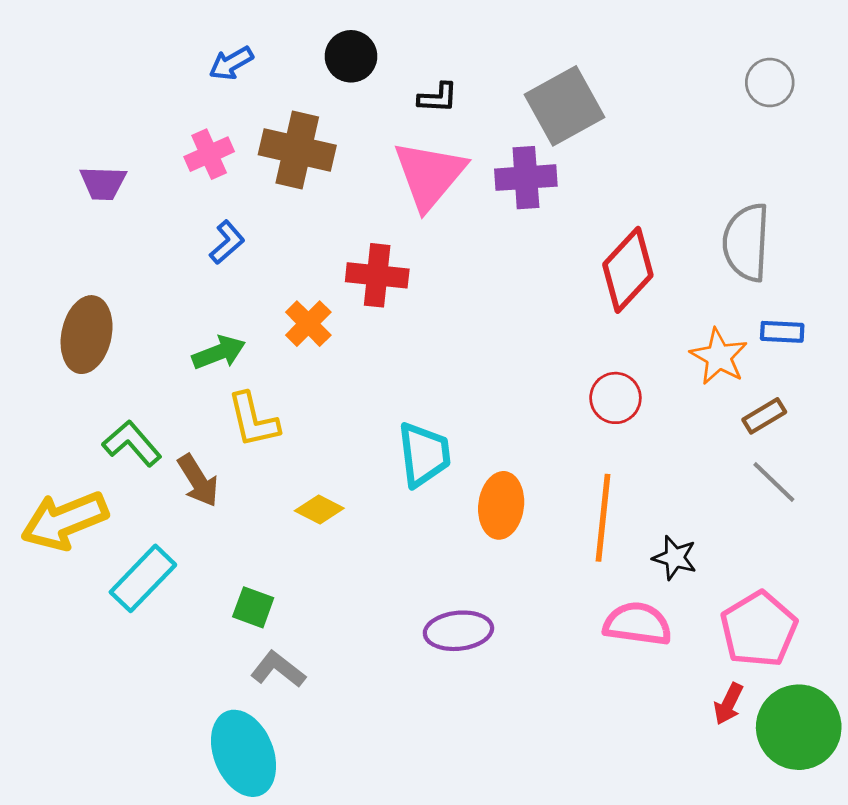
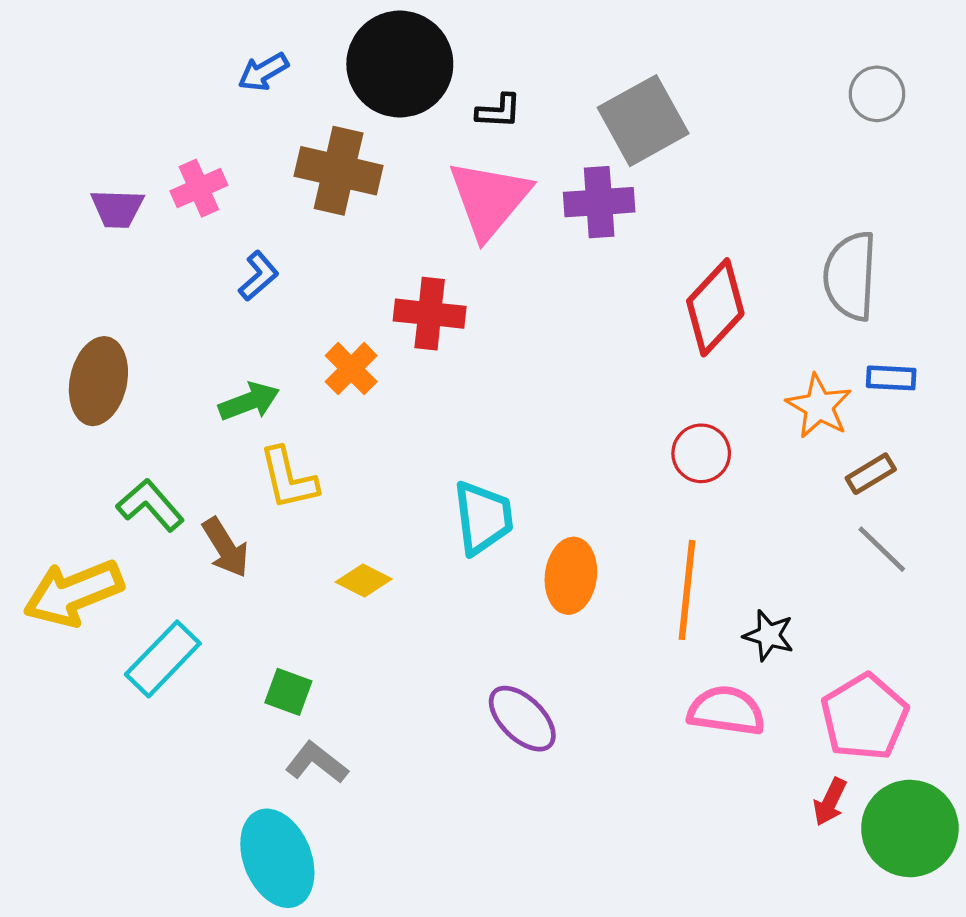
black circle: (351, 56) -> (400, 64), size x1.8
pink cross: (209, 154) -> (199, 188), moved
purple ellipse: (458, 631) -> (522, 719), turned 50

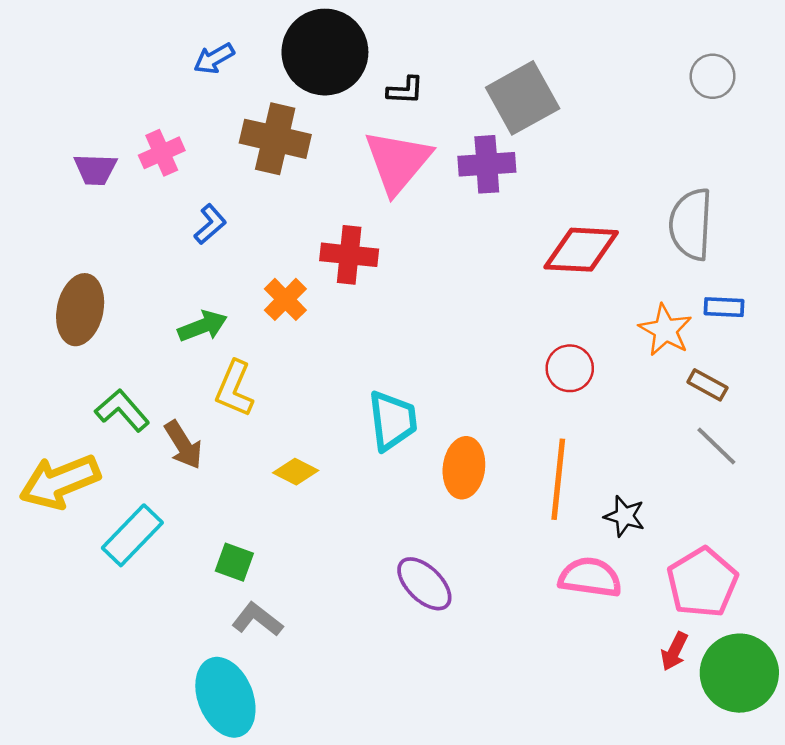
red diamond: (715, 307) -> (581, 250), turned 50
brown rectangle: (871, 474) -> (707, 385), turned 60
yellow L-shape: (288, 478) -> (234, 389), turned 36

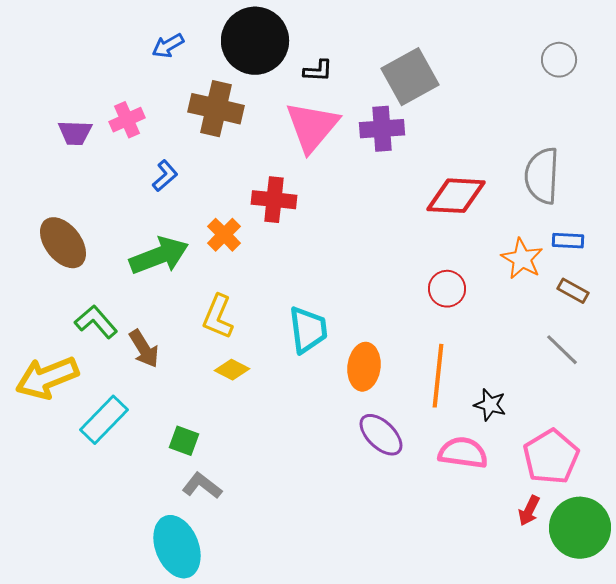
brown ellipse: (80, 310) -> (63, 243), turned -50
green arrow: (203, 326) -> (159, 256), size x1.5
brown rectangle: (707, 385) -> (573, 291), moved
yellow L-shape: (234, 389) -> (218, 317), moved
purple ellipse: (424, 584) -> (381, 435), moved

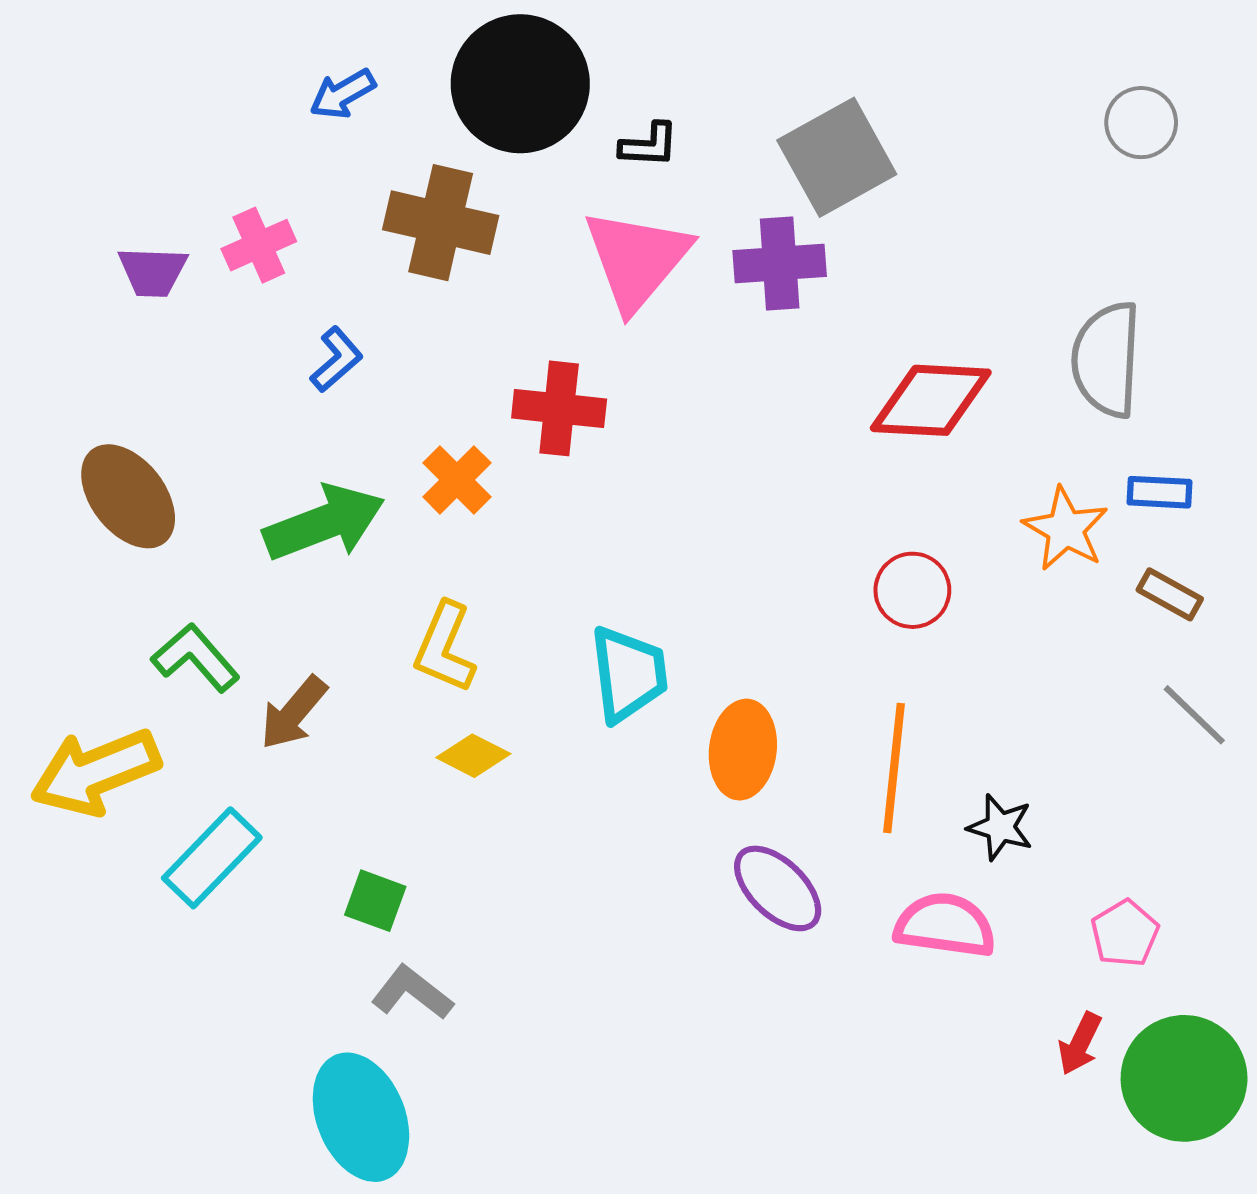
brown arrow: (144, 349) -> (294, 713), turned 72
gray line: (562, 350) -> (1194, 715), moved
pink pentagon: (551, 457) -> (1125, 933), size x0.6

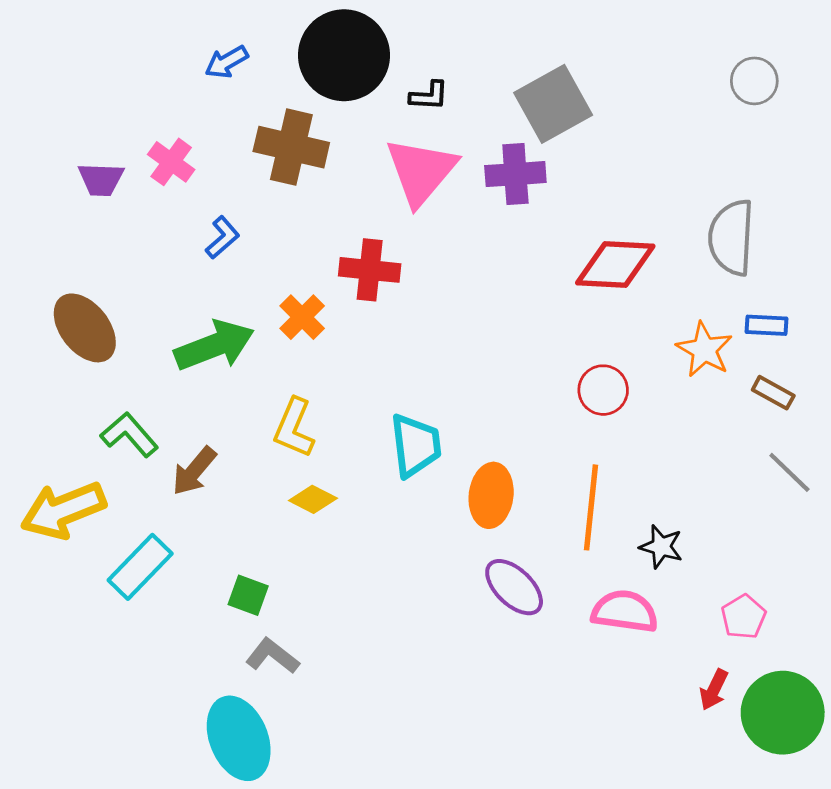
pink cross: (259, 245) -> (171, 162), turned -30

